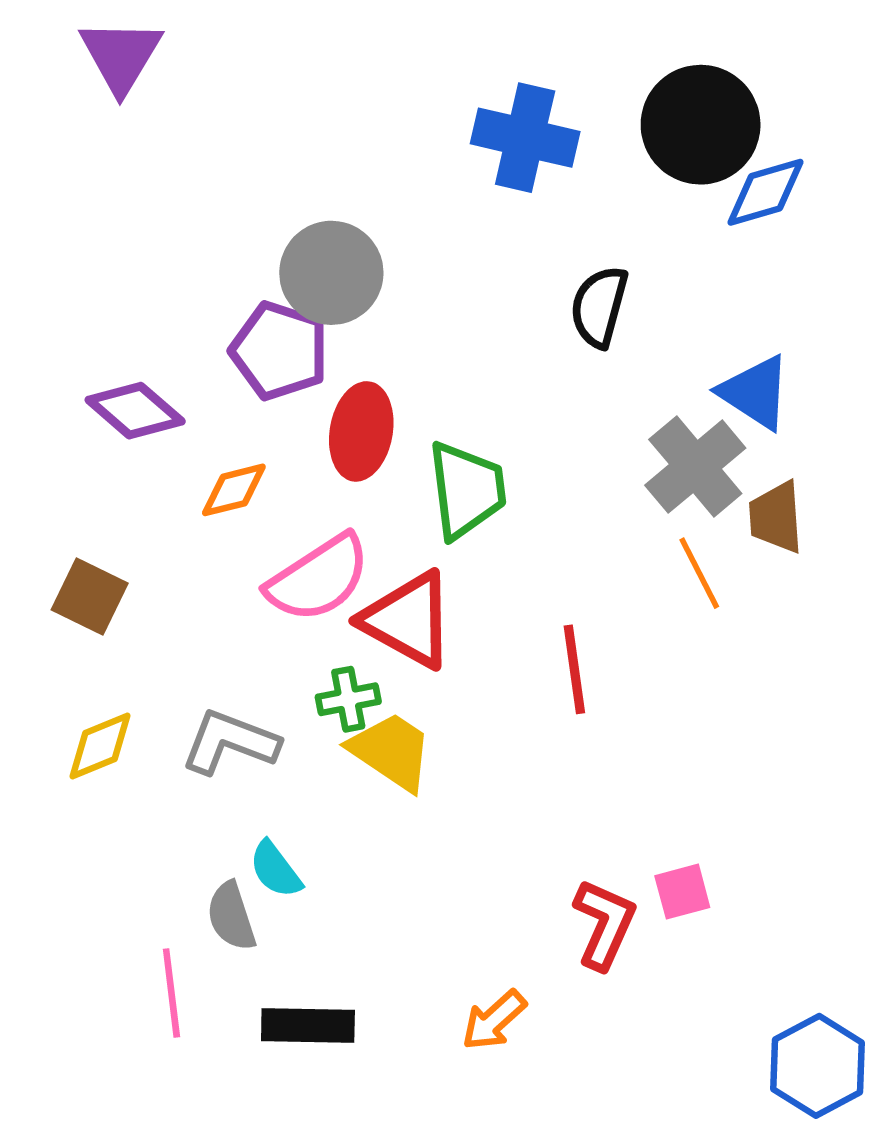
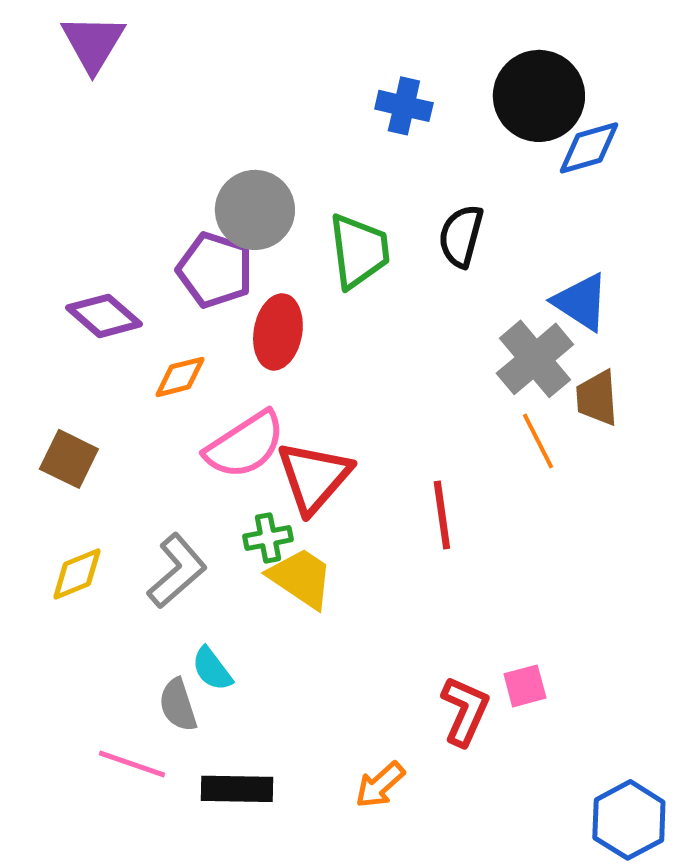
blue cross: (525, 138) -> (404, 106), size x0.7
green trapezoid: (467, 490) -> (359, 251), moved
red triangle: (408, 620) -> (314, 477), turned 42
gray L-shape: (230, 742) -> (177, 571), turned 118
pink line: (171, 993) -> (132, 764), turned -64

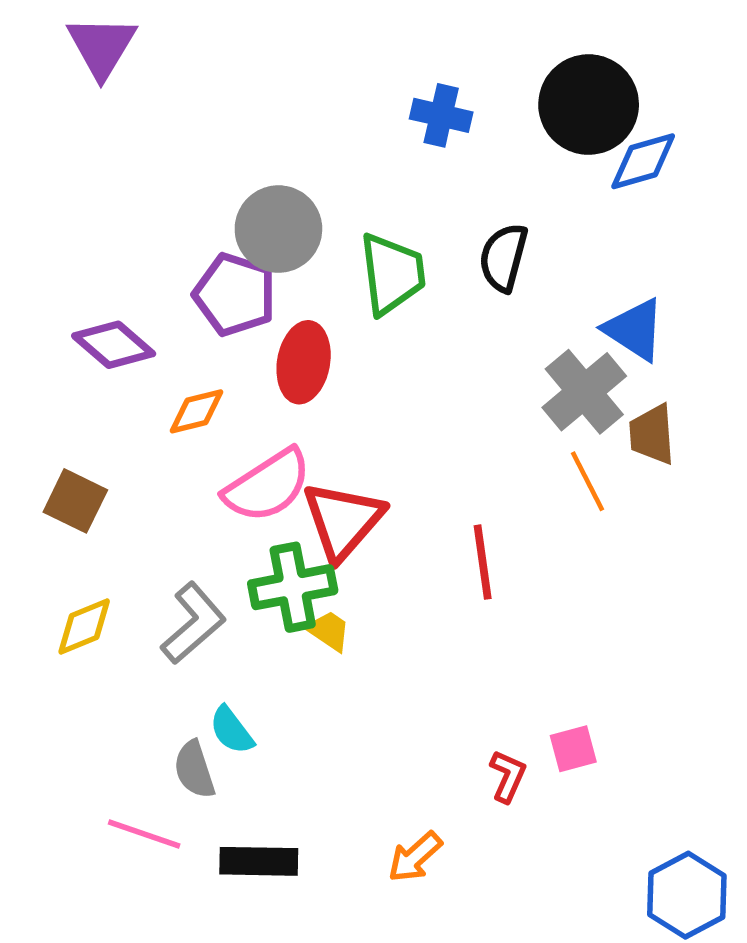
green cross: (268, 538) -> (293, 587), size x1.6
yellow trapezoid: (301, 578) -> (329, 631), size x0.6
red L-shape: (465, 711) -> (508, 776), size x0.7

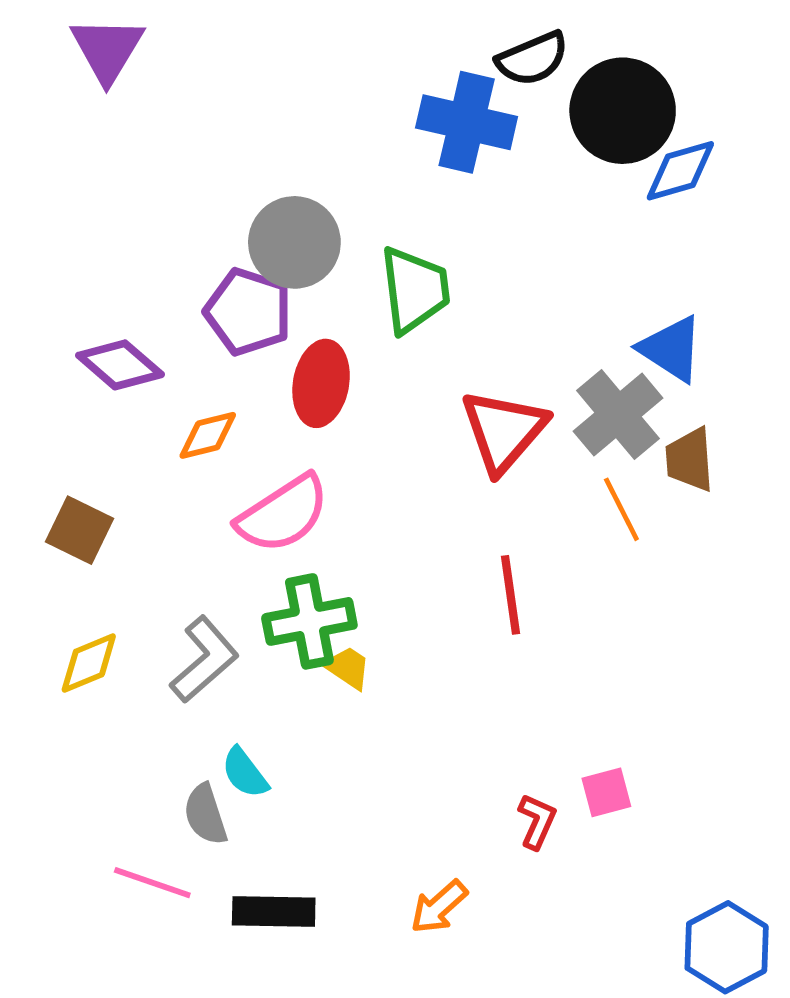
blue cross: (441, 115) -> (467, 122), size x1.5
black semicircle: (503, 257) -> (532, 59), moved, turned -128
red triangle: (343, 521) -> (504, 431), moved

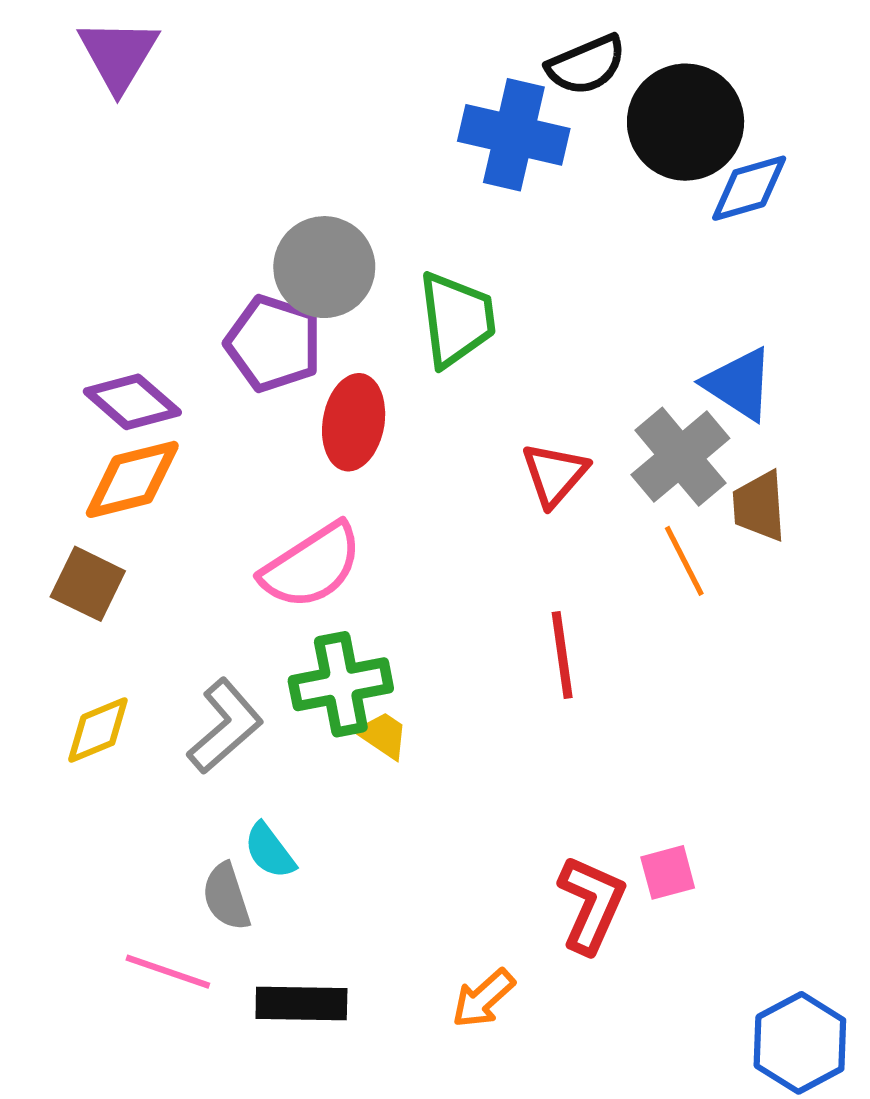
red triangle: (504, 431) -> (555, 474), size x0.7
orange diamond: (208, 435) -> (132, 479), moved, size x1.5
red L-shape: (537, 821) -> (591, 904), size x1.6

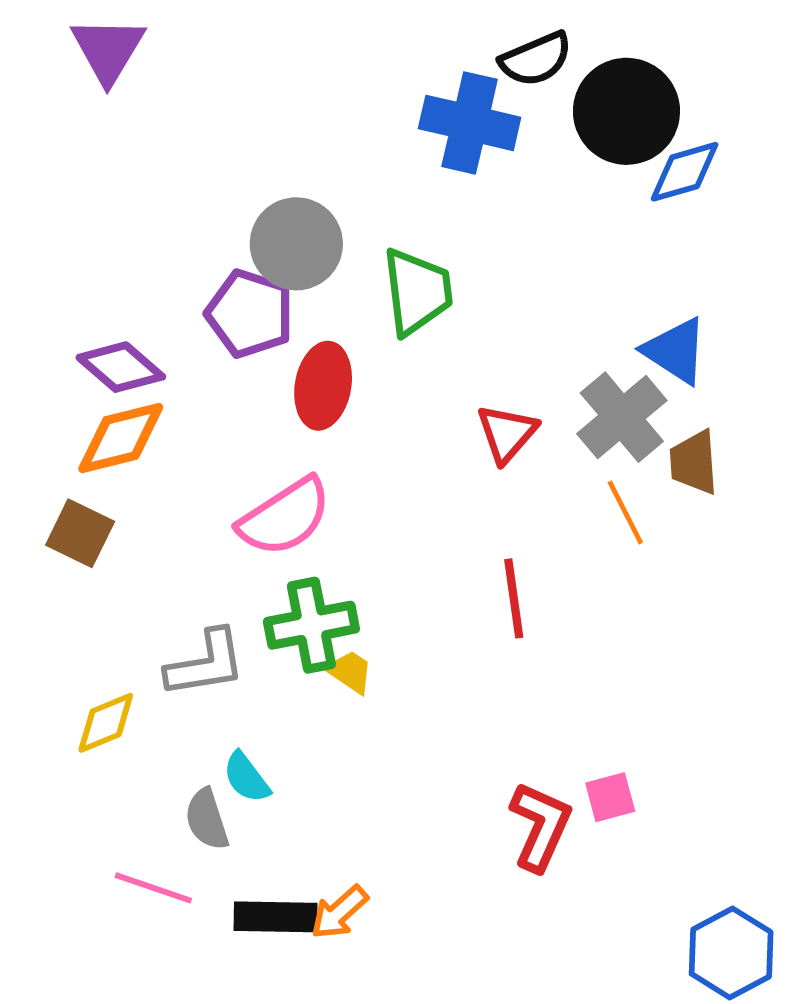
gray L-shape: (225, 726) -> (206, 664), turned 32
yellow diamond: (98, 730) -> (106, 723), moved
orange arrow: (483, 998) -> (339, 912), moved

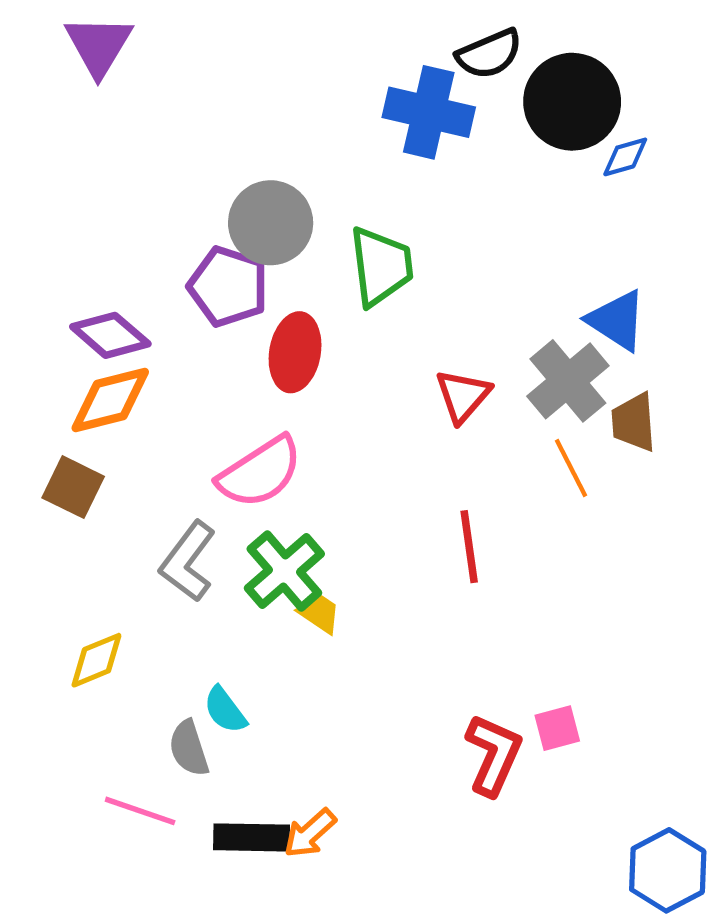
blue diamond: (685, 172) -> (625, 157), size x0.7
green cross: (311, 625) -> (284, 571), turned -30
gray L-shape: (206, 664) -> (188, 561), moved, turned 136

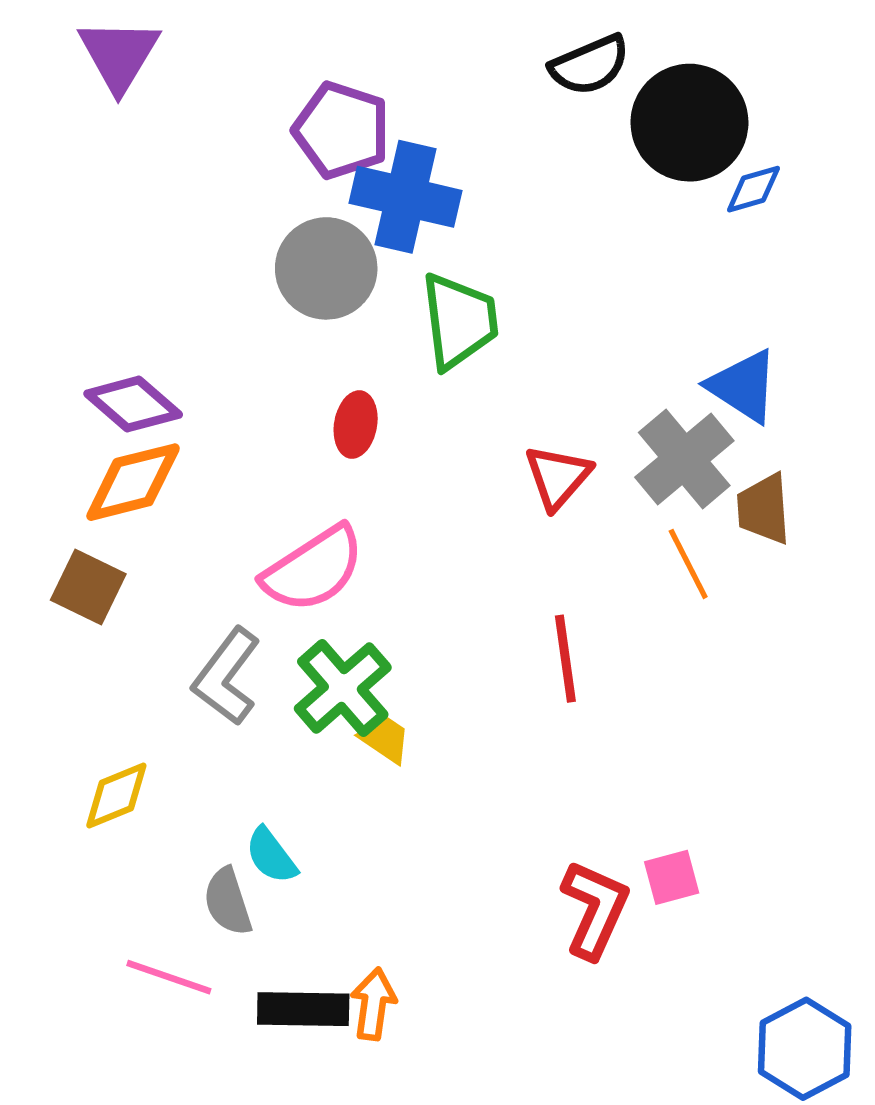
blue cross: (429, 112) -> (405, 197), moved
purple pentagon: (228, 286) -> (342, 130), moved
red ellipse: (295, 352) -> (356, 425), size x0.7
orange arrow: (310, 833) -> (374, 1004), turned 140

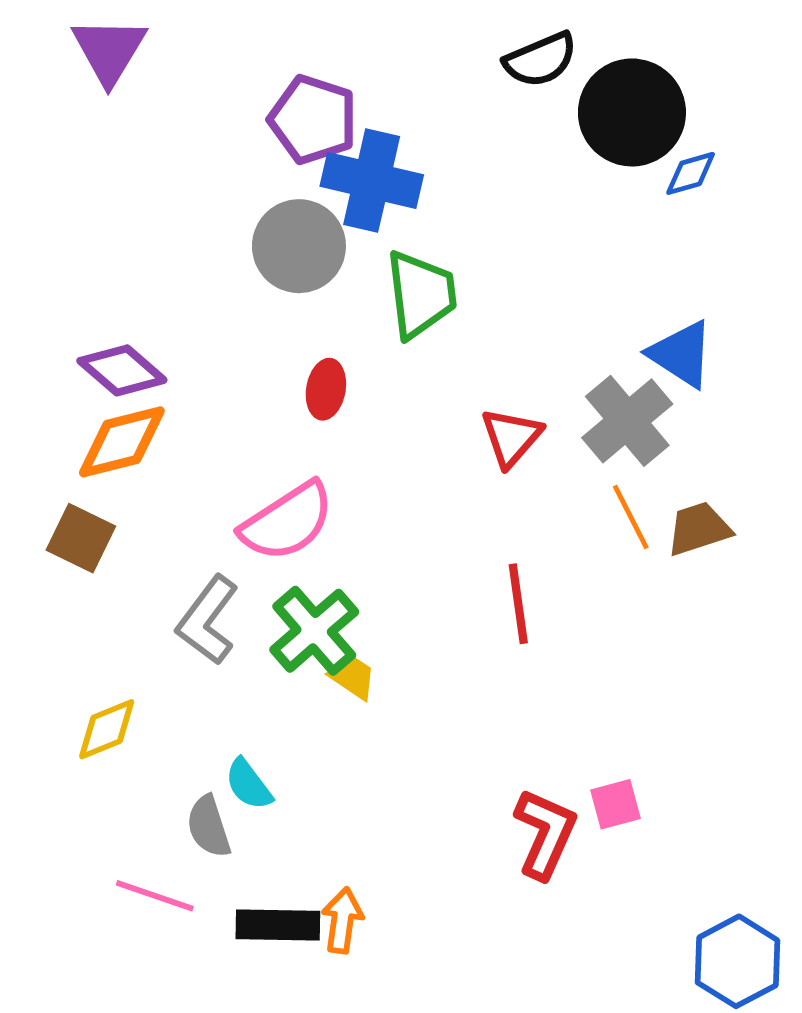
brown trapezoid: (764, 509) -> (699, 529), moved, turned 76

